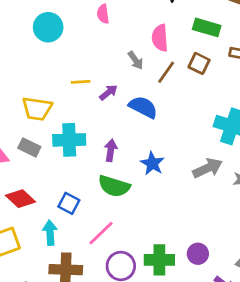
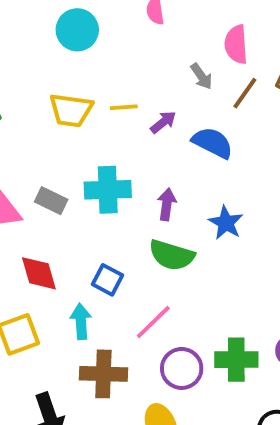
yellow trapezoid: (37, 109) -> (71, 110), moved
red diamond: (20, 199) -> (39, 273), turned 32

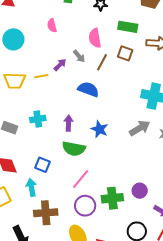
purple arrow: (163, 122) -> (60, 65), moved
cyan cross: (108, 190) -> (38, 119), size x0.7
pink line: (153, 322) -> (81, 179), moved

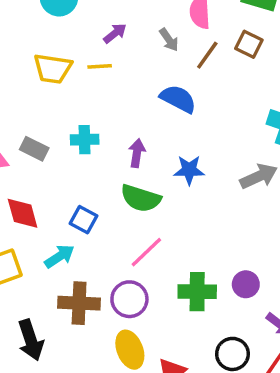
purple arrow: (60, 65) -> (115, 33), moved
blue star: (100, 129) -> (189, 170), turned -30
cyan arrow: (31, 187) -> (59, 256), turned 60
purple circle: (85, 206) -> (129, 299), moved

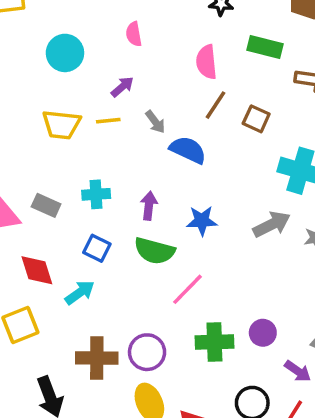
gray arrow: (169, 40) -> (155, 122), moved
brown square: (249, 44) -> (256, 119), moved
blue square: (84, 220) -> (97, 248), moved
pink line: (146, 252) -> (188, 289), moved
cyan arrow: (59, 256) -> (80, 293), moved

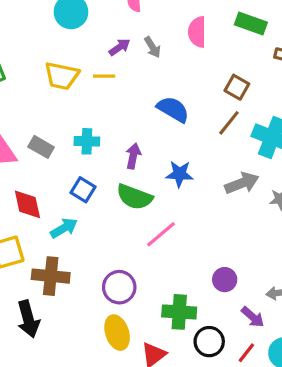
brown line: (215, 105) -> (229, 123), moved
gray arrow: (155, 122) -> (152, 47), moved
green cross: (214, 342) -> (179, 312), moved
brown cross: (97, 358) -> (51, 276), moved

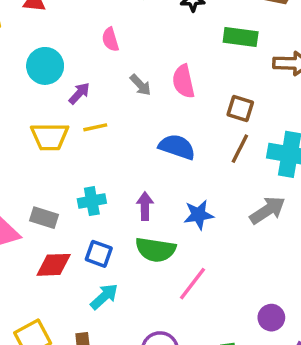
pink semicircle: (197, 32) -> (183, 81), moved
purple arrow: (120, 47) -> (79, 93), moved
red diamond: (27, 204) -> (54, 265), moved, turned -68
cyan arrow: (64, 228) -> (104, 297), moved

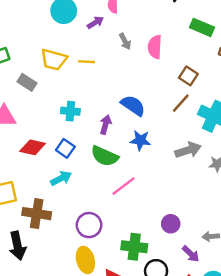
purple arrow: (79, 93) -> (95, 22), moved
blue semicircle: (177, 147) -> (133, 105), moved
gray rectangle: (44, 218) -> (27, 82), moved

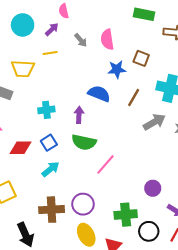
yellow line: (86, 62) -> (50, 53), moved
brown line: (181, 103) -> (134, 98), moved
blue star: (140, 140) -> (117, 69), moved
blue square: (65, 148) -> (49, 143), turned 35
brown cross: (37, 214) -> (52, 210), moved

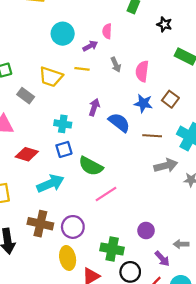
brown line: (134, 98) -> (152, 136), turned 48
purple arrow: (79, 115) -> (94, 107), moved
blue square: (49, 143) -> (64, 149), moved
cyan arrow: (51, 169) -> (50, 184), size x1.4

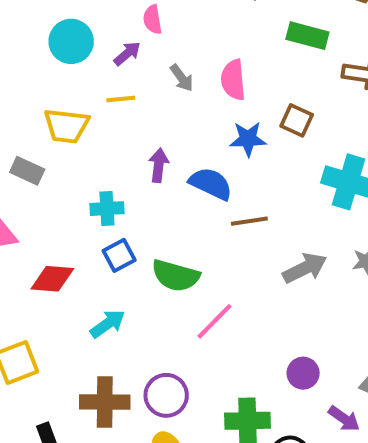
brown line: (152, 136) -> (249, 221), moved
gray arrow: (166, 166) -> (305, 268), moved
cyan arrow: (50, 184) -> (108, 324), size x0.7

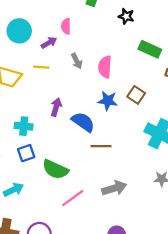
gray arrow: (305, 268) -> (114, 188), moved

